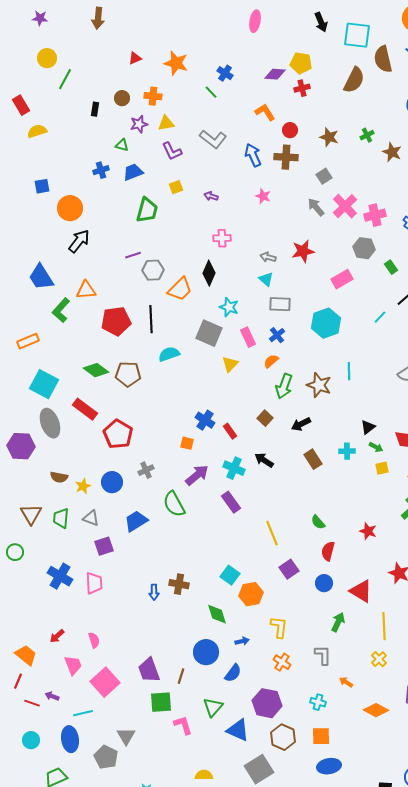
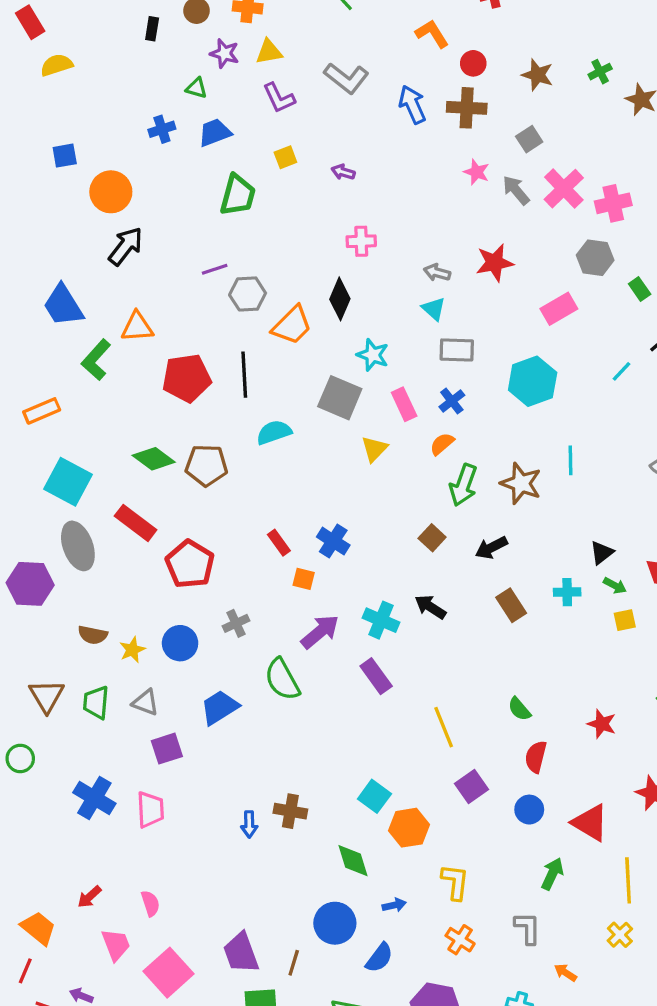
purple star: (139, 124) -> (225, 53), turned 30
pink star: (263, 196) -> (477, 172), moved
red rectangle: (230, 431) -> (279, 543), moved

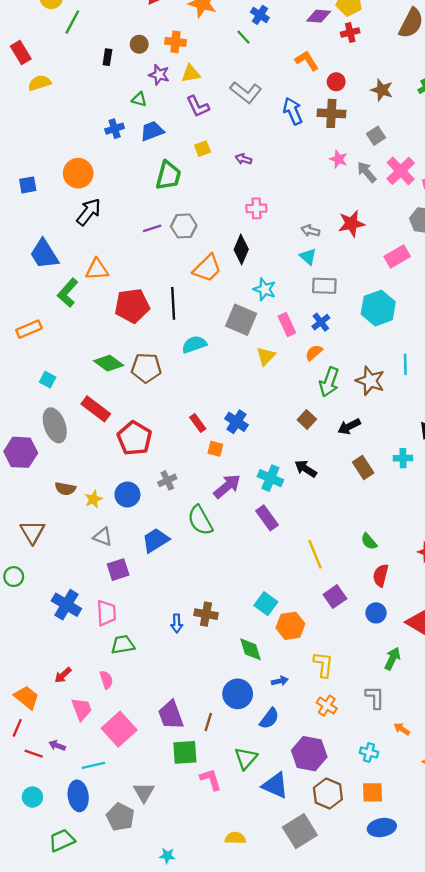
blue square: (65, 156) -> (28, 185), moved
gray hexagon: (248, 294) -> (184, 226), moved
cyan square: (68, 482) -> (48, 380), size x0.5
green trapezoid: (96, 702) -> (123, 645), moved, turned 75

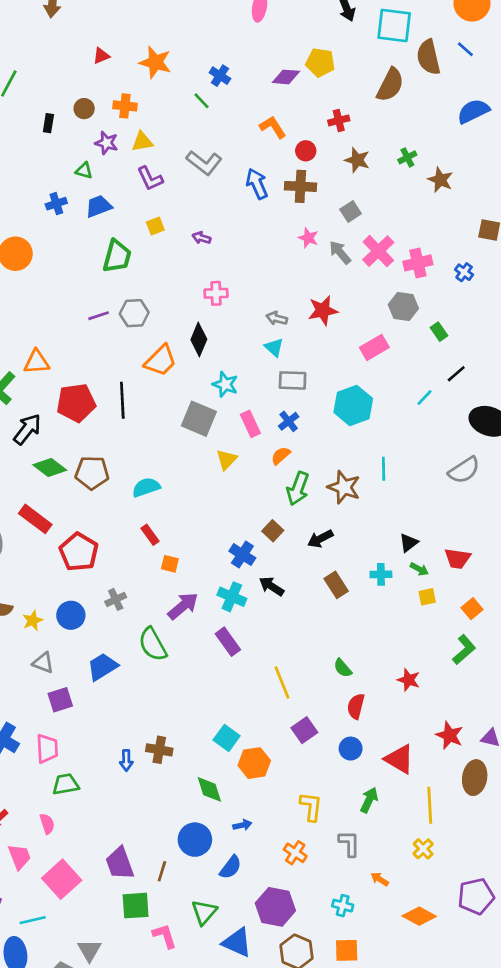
red cross: (350, 32) -> (339, 120), moved
black arrow: (89, 212) -> (27, 429), moved
cyan semicircle: (194, 344) -> (146, 487), moved
blue cross: (236, 422) -> (242, 555), moved
yellow L-shape: (323, 665) -> (311, 807), moved

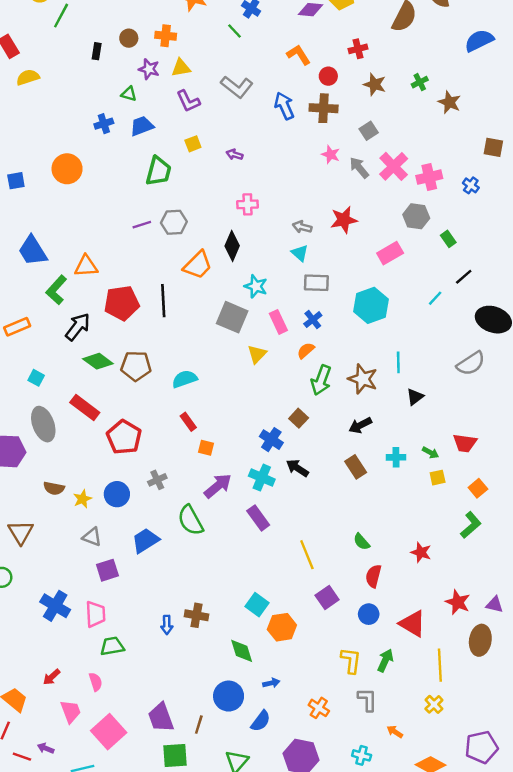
black arrow: (320, 539) -> (360, 425), moved
black triangle: (409, 543) -> (415, 397), moved
yellow L-shape: (311, 807) -> (351, 660), moved

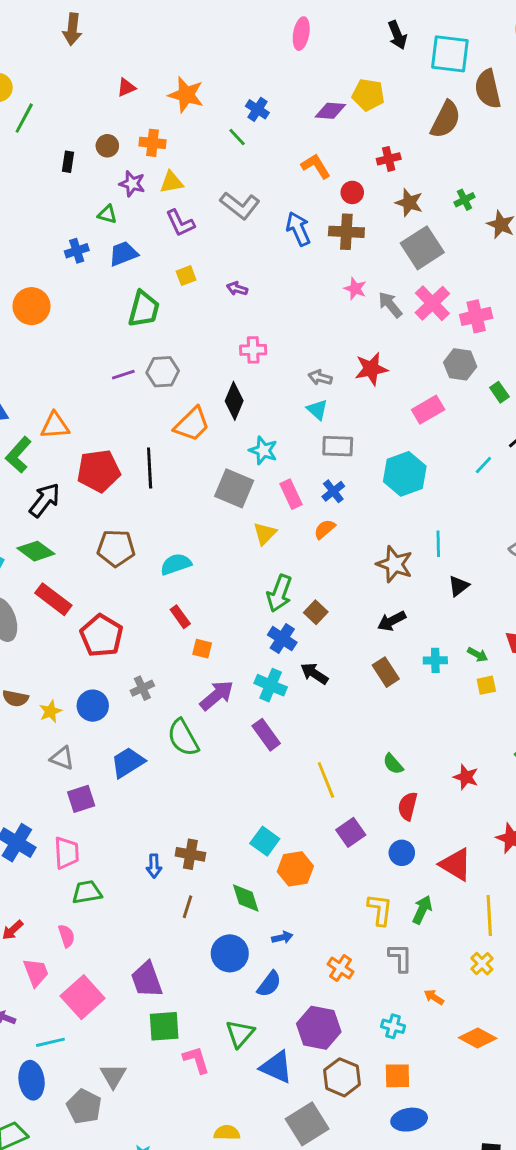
gray square: (369, 131) -> (422, 248), moved, size x1.8
green diamond: (98, 361) -> (36, 551), moved
green arrow: (321, 380) -> (279, 593), moved
brown line: (199, 725) -> (188, 907), moved

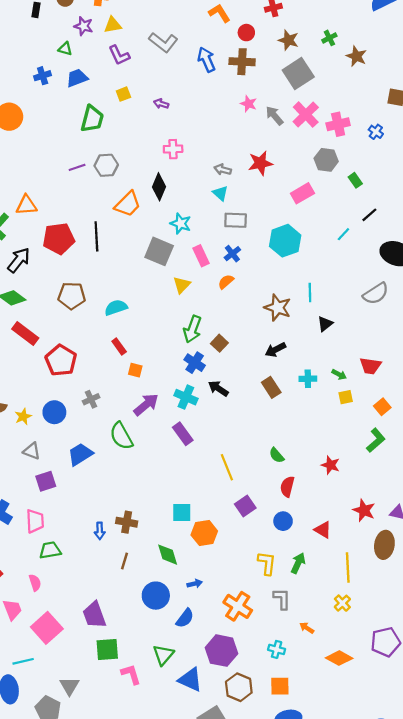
cyan square: (265, 841) -> (182, 512), turned -36
red triangle: (456, 864) -> (323, 530), size x0.7
orange cross: (341, 968) -> (238, 606), size x1.5

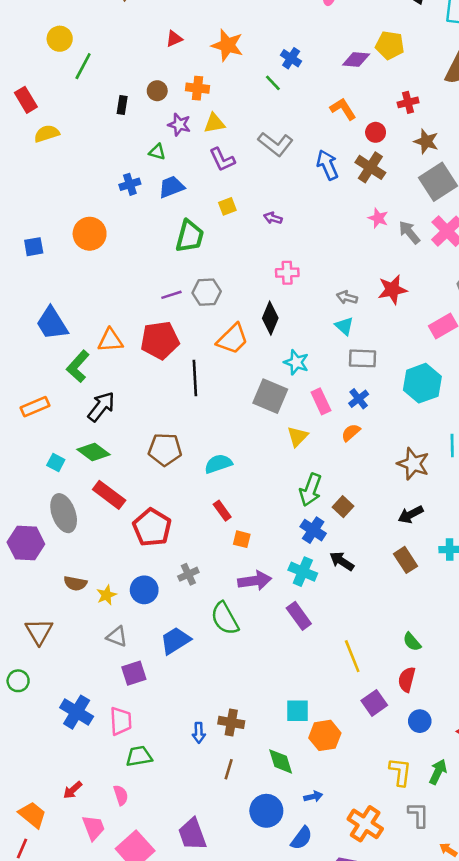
brown cross: (242, 62) -> (370, 167), turned 30
red pentagon: (59, 239) -> (160, 340), moved
purple arrow: (146, 405) -> (255, 581), turned 32
red semicircle: (287, 487) -> (407, 680), moved

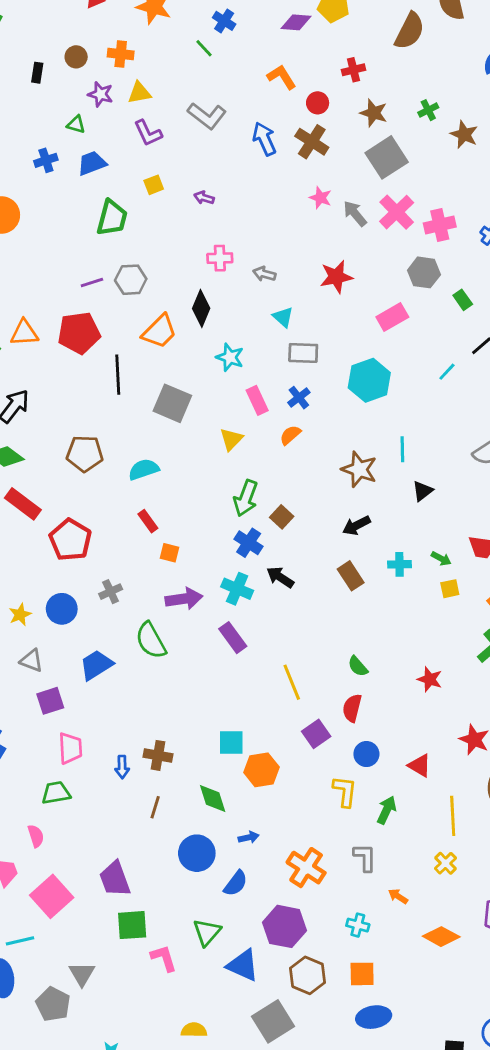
gray arrow: (347, 297) -> (264, 274), moved
gray square: (270, 396) -> (172, 403), moved
pink trapezoid: (121, 721) -> (70, 748), moved
yellow L-shape: (400, 772) -> (345, 791), moved

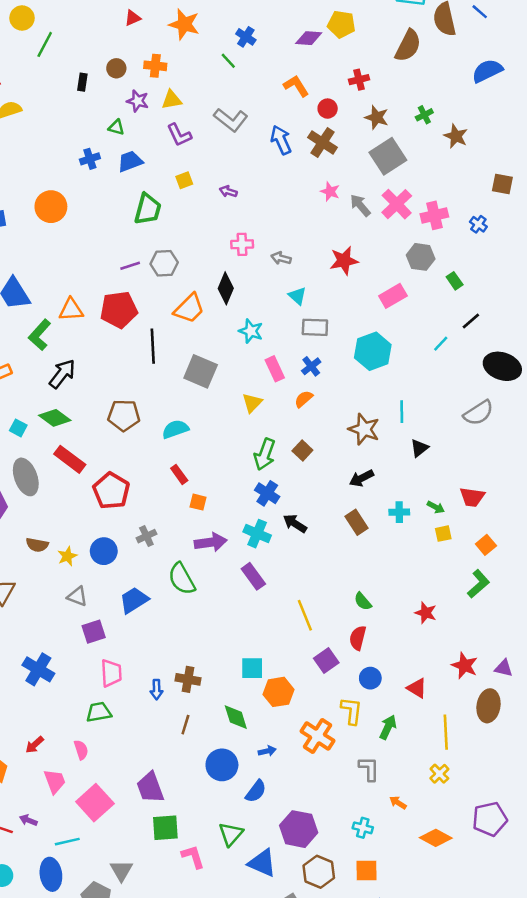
brown square: (282, 517) -> (302, 451), moved
orange cross: (306, 868) -> (317, 736), moved

